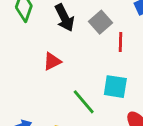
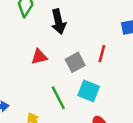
gray square: (101, 22) -> (75, 62), moved

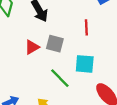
gray square: (75, 62) -> (55, 44), moved, turned -30

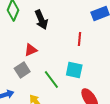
gray square: (55, 44) -> (22, 70), moved, turned 35

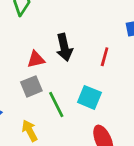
black arrow: (41, 20) -> (64, 47), moved
gray square: (22, 70) -> (31, 86), moved

